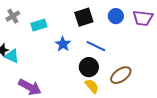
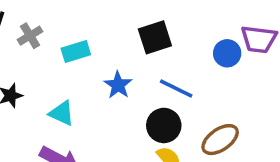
blue circle: (116, 16) -> (227, 53), moved
cyan triangle: (12, 56) -> (62, 113), moved

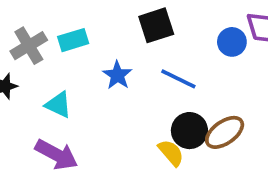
gray cross: (30, 36) -> (29, 46), moved, size x1.4
black circle: (164, 125) -> (189, 131), moved

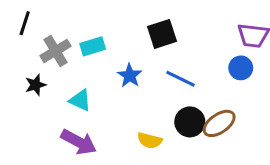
blue circle: (232, 42) -> (241, 68), moved
yellow semicircle: (171, 153) -> (150, 140), moved, turned 145

